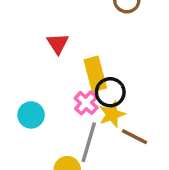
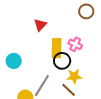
pink cross: (86, 103) -> (75, 44), moved, turned -32
yellow star: (112, 114) -> (74, 76), moved

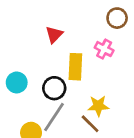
pink cross: (75, 44) -> (104, 49), moved
black circle: (62, 61) -> (54, 88), moved

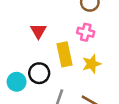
black circle: (54, 88) -> (39, 73), moved
yellow star: (98, 106) -> (91, 64), moved

